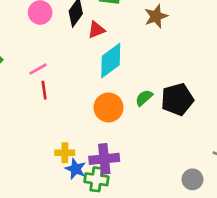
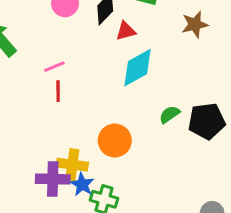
orange circle: (109, 107) -> (115, 140), moved
yellow cross: (65, 153) -> (72, 165), size x1.4
purple cross: (104, 159) -> (53, 179), moved

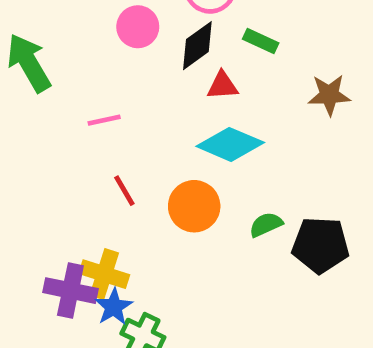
cyan diamond: (137, 68) -> (230, 144), turned 42
red line: (58, 91) -> (124, 191), moved, turned -40
orange circle: (115, 140) -> (194, 206), moved

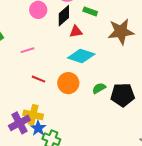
brown star: (329, 95) -> (121, 32), size x1.5
red line: (124, 191) -> (39, 79), turned -32
purple cross: (70, 291) -> (19, 123), turned -35

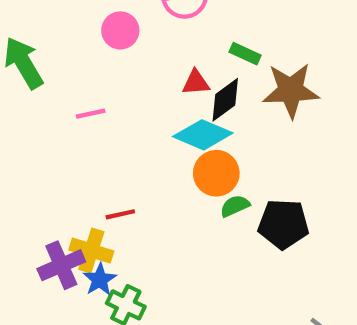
green rectangle: (90, 11) -> (245, 54), moved
black diamond: (64, 16) -> (225, 100), moved
red line: (39, 79) -> (120, 214), moved, turned -40
orange circle: (68, 83) -> (216, 173), moved

